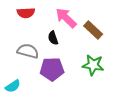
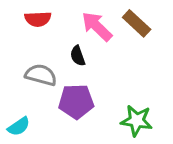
brown rectangle: (93, 30) -> (137, 23), moved
green star: (93, 65) -> (137, 121), moved

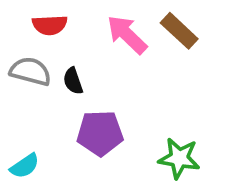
black semicircle: (78, 56) -> (73, 81), moved
gray semicircle: (41, 75) -> (30, 71), moved

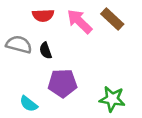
red semicircle: (50, 25) -> (43, 15), moved
cyan semicircle: (25, 166) -> (29, 104), moved, turned 72

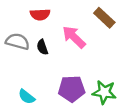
pink arrow: (79, 21) -> (74, 37), moved
purple pentagon: (63, 83) -> (72, 89), moved

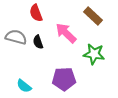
red semicircle: (40, 14) -> (36, 13), turned 72
green star: (104, 92) -> (94, 54), moved

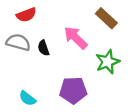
red semicircle: (36, 13) -> (26, 15), moved, turned -90
green star: (94, 54) -> (108, 62), turned -30

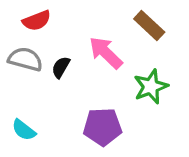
black semicircle: (43, 48) -> (61, 67), turned 49
cyan semicircle: (27, 98) -> (24, 130), moved

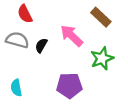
red semicircle: (37, 21) -> (25, 14), turned 84
cyan semicircle: (24, 130) -> (16, 88), turned 42

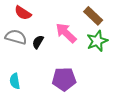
red semicircle: (25, 14) -> (23, 13), turned -30
green star: (102, 58) -> (97, 41), moved

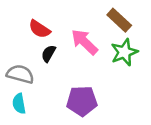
red semicircle: (23, 13) -> (40, 29), moved
gray semicircle: (16, 37) -> (20, 74), moved

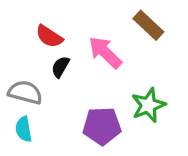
green star: (124, 52) -> (148, 105), moved

